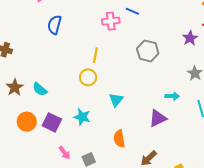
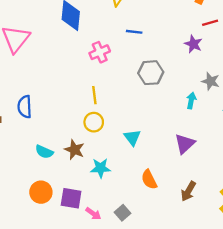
blue line: (132, 11) -> (134, 32), moved
blue semicircle: (55, 25) -> (25, 107), moved
brown star: (15, 87) -> (74, 150), moved
cyan arrow: (172, 96) -> (191, 101), moved, turned -64
purple square: (52, 122) -> (71, 198), moved

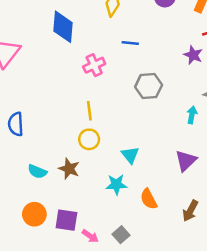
cyan star: (101, 168) -> (116, 184), moved

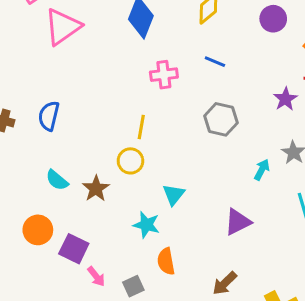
orange semicircle: (149, 199) -> (166, 261), moved

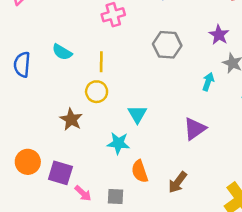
purple star: (285, 99) -> (219, 35), moved
cyan semicircle: (57, 180) -> (62, 52), moved
brown arrow: (225, 283) -> (178, 182), moved
gray square: (133, 286) -> (116, 197), turned 36

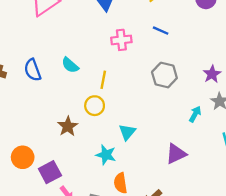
blue semicircle: (22, 64) -> (33, 70), turned -35
purple square: (60, 173) -> (50, 172), turned 35

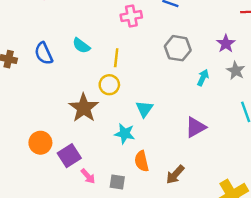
cyan arrow: (195, 114) -> (203, 78), moved
brown star: (68, 126) -> (84, 108), size x1.4

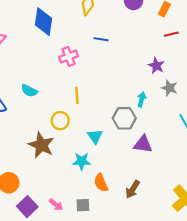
gray hexagon: (178, 48) -> (124, 118), moved
yellow line: (116, 58) -> (77, 95), moved
purple triangle: (196, 127) -> (143, 144), turned 48
purple square: (69, 156) -> (27, 207), moved

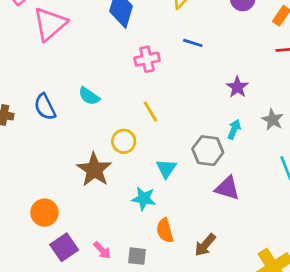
purple star: (156, 66) -> (237, 87), moved
yellow line: (77, 95) -> (150, 111), turned -35

